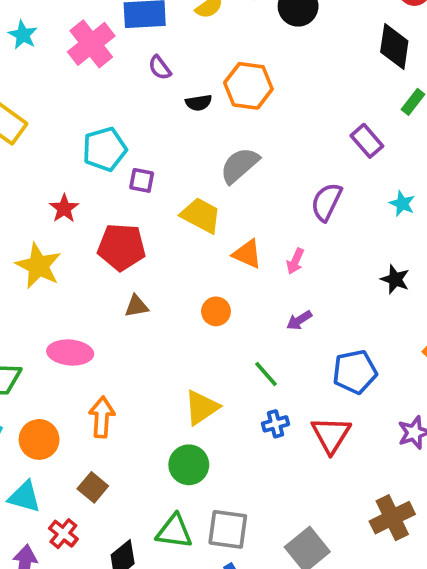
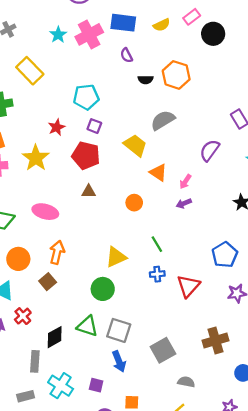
cyan star: (23, 35) -> (58, 35), moved
purple square: (142, 180) -> (94, 126), moved
purple arrow: (299, 320) -> (184, 203), moved
blue pentagon: (355, 372) -> (225, 255), moved, turned -30
brown square: (93, 487) -> (48, 282), moved

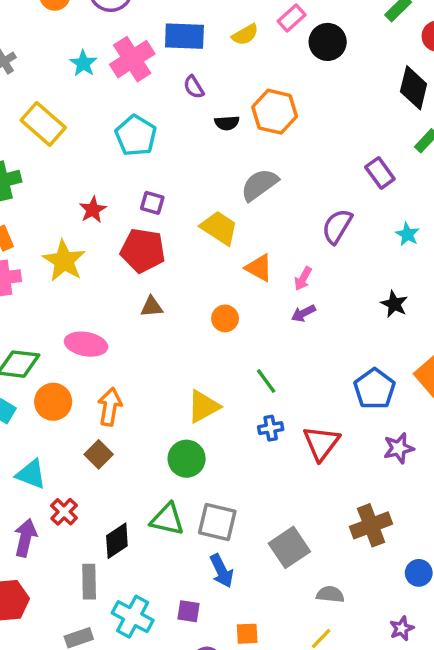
cyan pentagon: (86, 97) -> (136, 136), moved, turned -30
orange circle: (18, 259) -> (53, 402), moved

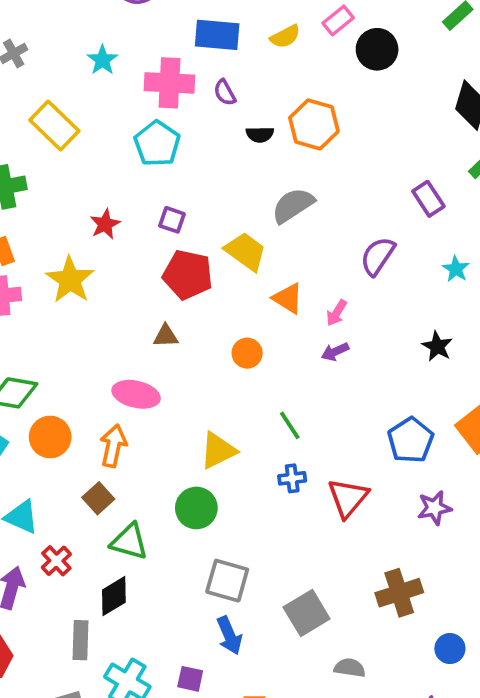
pink cross: (132, 59) -> (169, 83), moved, turned 33
red pentagon: (143, 250) -> (188, 275), moved
pink ellipse: (86, 344) -> (136, 394), moved
green triangle: (167, 519) -> (129, 542), moved

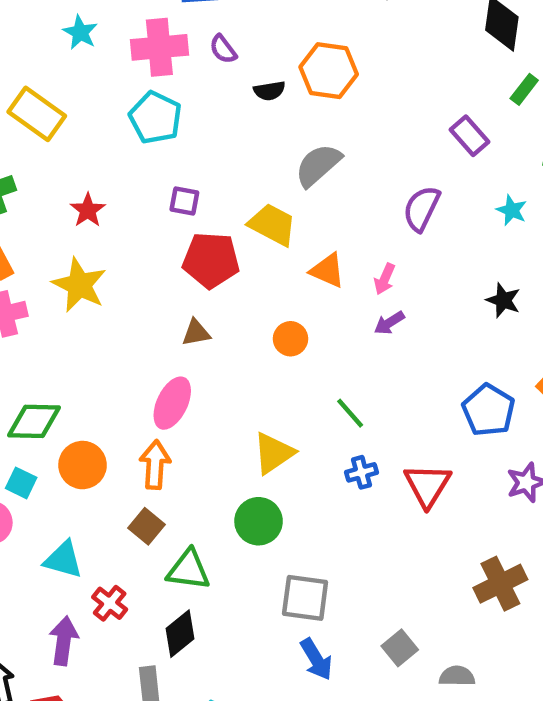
red star: (105, 224) -> (88, 210), moved
pink ellipse: (136, 394) -> (172, 403), turned -69
gray square: (307, 613) -> (400, 648), moved, size x0.7

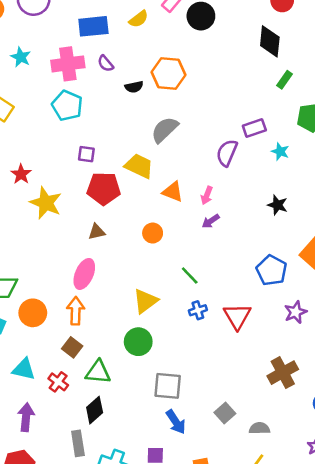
purple rectangle: (470, 136) -> (254, 128), moved, turned -65
red star: (88, 210) -> (21, 174), moved
yellow star: (79, 285) -> (46, 203), moved
red cross: (110, 603) -> (58, 382), moved

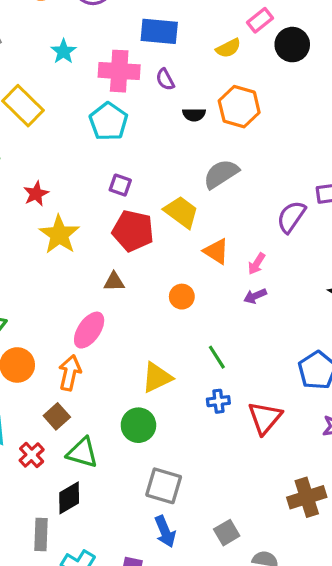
yellow semicircle: (139, 19) -> (228, 48), moved

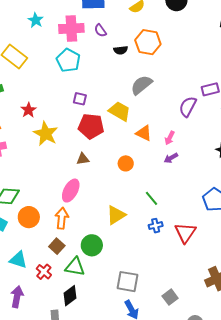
green circle: (138, 425) -> (92, 245), moved
gray square: (227, 533) -> (170, 297), moved

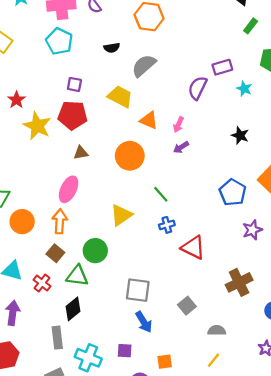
black semicircle: (121, 50) -> (112, 48), moved
red pentagon: (91, 126) -> (72, 115), moved
orange circle: (126, 163) -> (130, 156), size x1.6
red triangle: (185, 233) -> (193, 247), moved, turned -35

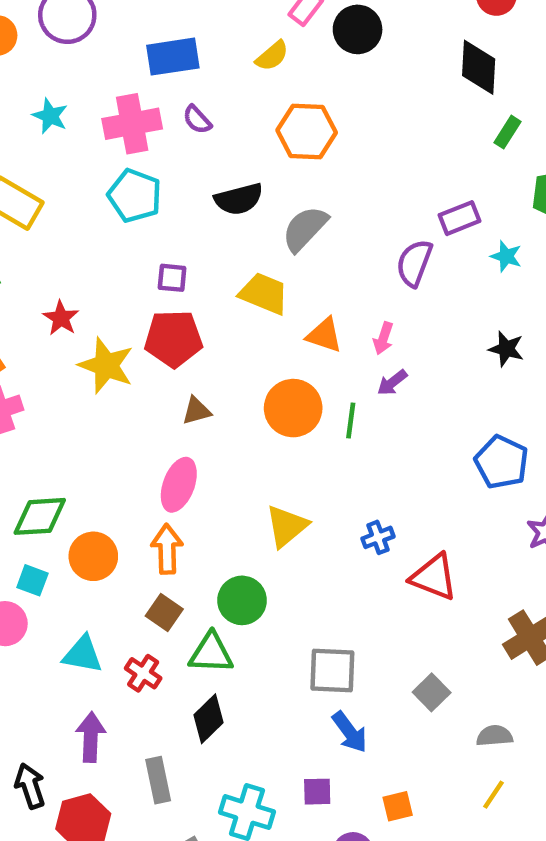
black semicircle: (112, 48) -> (239, 199), size x1.5
green line: (161, 194) -> (351, 420), moved, turned 54
gray rectangle: (57, 338) -> (158, 780), moved

